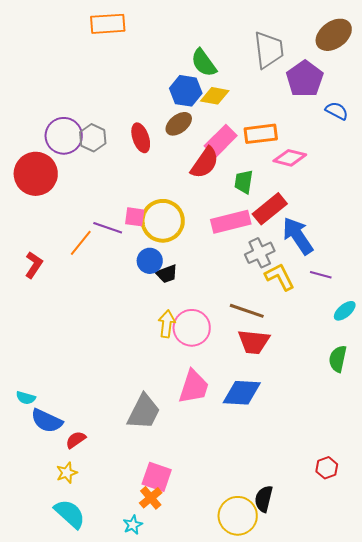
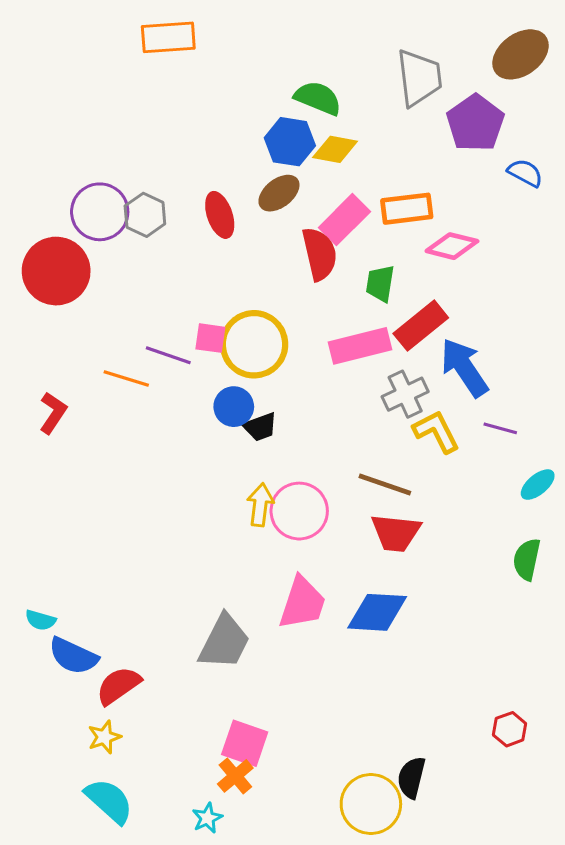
green semicircle: (204, 63) -> (318, 98), turned 148
red semicircle: (205, 163) -> (319, 254), turned -48
orange line: (81, 243) -> (126, 379), turned 68
red semicircle: (76, 440) -> (118, 686), size x1.4

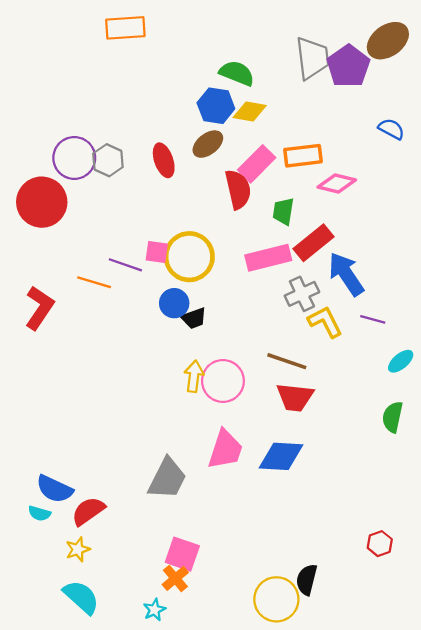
purple pentagon: (475, 123) -> (348, 66), moved
red L-shape: (53, 413) -> (39, 308), size x1.4
cyan semicircle: (41, 620) -> (39, 513), moved

